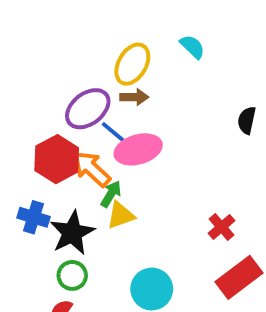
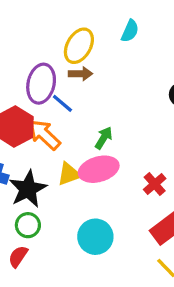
cyan semicircle: (192, 47) -> (130, 31), turned 70
purple ellipse: (88, 109) -> (41, 84), turned -39
pink ellipse: (138, 149) -> (99, 169), moved
green arrow: (111, 194) -> (104, 138), moved

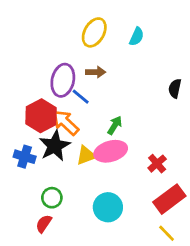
yellow ellipse: (79, 46) -> (94, 32), moved
black star: (28, 189) -> (55, 146), moved

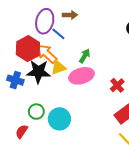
black star: (55, 146) -> (38, 72), turned 30
yellow triangle: (86, 155) -> (58, 67), moved
cyan circle: (108, 207) -> (59, 119), moved
red semicircle: (44, 224) -> (22, 132), moved

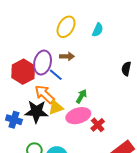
red hexagon: (28, 49) -> (23, 72), moved
red cross: (117, 85) -> (98, 125), moved

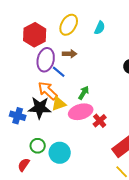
red hexagon: (23, 72) -> (35, 35), moved

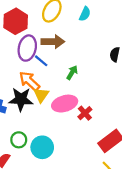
brown arrow: (70, 54) -> (53, 42), size x1.5
green arrow: (84, 93) -> (72, 73), moved
yellow triangle: (59, 104) -> (41, 95), turned -35

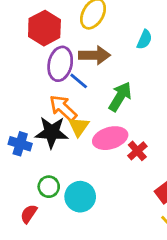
cyan semicircle: (85, 14) -> (144, 40), moved
green arrow: (72, 73) -> (120, 97), size x1.5

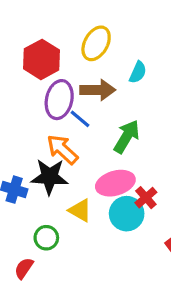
cyan semicircle: (144, 40) -> (138, 72), moved
yellow triangle: (79, 127) -> (80, 210), moved, turned -35
cyan circle: (80, 197) -> (127, 214), moved

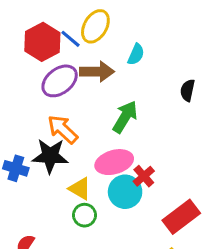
purple ellipse: (59, 100) -> (60, 81), turned 39
blue line: (80, 119) -> (70, 39), moved
green circle: (46, 238) -> (85, 215), moved

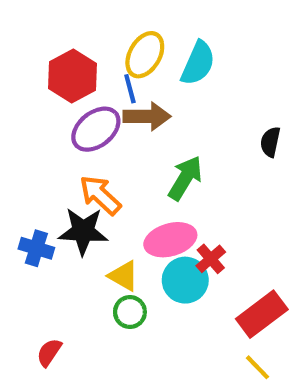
blue line: (70, 39) -> (130, 89), moved, turned 35
cyan semicircle: (136, 54) -> (198, 63), moved, size x1.5

